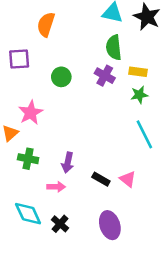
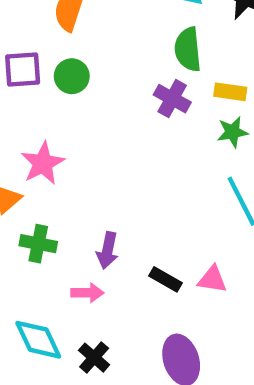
green circle: (61, 77) -> (72, 76), moved
pink triangle: (128, 179) -> (212, 279), turned -30

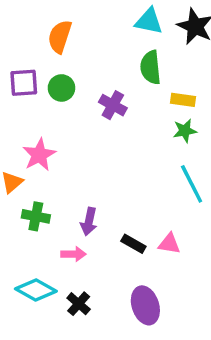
purple cross: (172, 99) -> (113, 105), moved
cyan diamond: (38, 340) -> (36, 290), turned -36

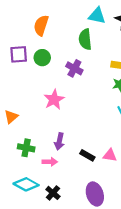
green semicircle: (151, 67) -> (85, 39), moved
pink star: (39, 155) -> (54, 99), moved
green cross: (36, 216) -> (26, 148), moved

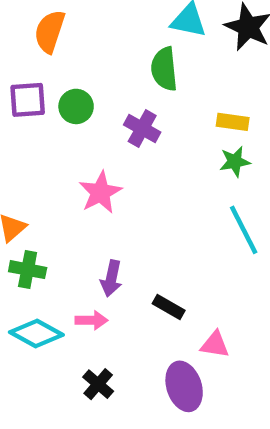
orange semicircle: (41, 25) -> (50, 32), moved
green cross: (26, 148) -> (28, 270), moved
pink triangle: (110, 155) -> (215, 345), moved
cyan diamond: (26, 184) -> (36, 333), moved

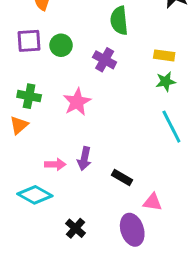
green cross: (28, 270) -> (29, 96), moved
pink arrow: (91, 320) -> (55, 164), moved

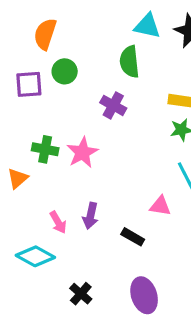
green circle: (61, 45) -> (65, 71), moved
green cross: (29, 96) -> (45, 149), moved
pink arrow: (55, 164) -> (58, 222), turned 60
pink triangle: (153, 202) -> (160, 206), moved

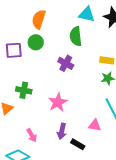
orange semicircle: (45, 34) -> (39, 19), moved
pink star: (82, 153) -> (58, 102), moved
purple arrow: (91, 216) -> (62, 131), moved

